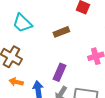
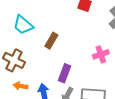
brown rectangle: (61, 32) -> (51, 41), moved, turned -35

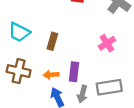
orange arrow: (20, 86) -> (51, 75), moved

